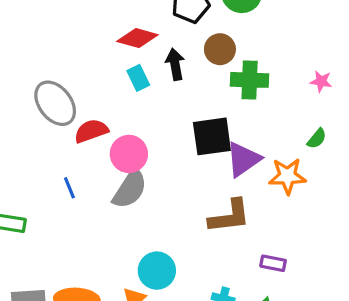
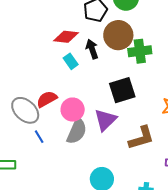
brown circle: (220, 49) -> (118, 35), size x1.5
gray ellipse: (55, 103) -> (25, 110), moved
purple triangle: (243, 159) -> (105, 120), moved

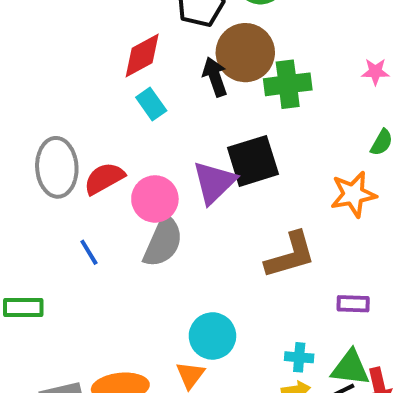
red diamond: (66, 37) -> (142, 56), turned -35
black arrow: (92, 49) -> (215, 77), moved
gray ellipse: (25, 110) -> (57, 167), moved, turned 44
purple triangle: (105, 120) -> (214, 182), moved

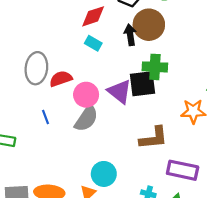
green cross: (288, 84) -> (155, 67), moved
cyan rectangle: (151, 104) -> (93, 43), turned -35
purple triangle: (214, 182) -> (120, 92), turned -48
purple rectangle: (353, 304) -> (183, 170), size x1.8

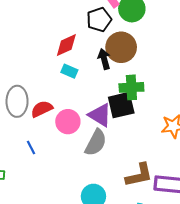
gray semicircle: (86, 118) -> (96, 143), moved
brown L-shape: (154, 138) -> (139, 175), moved

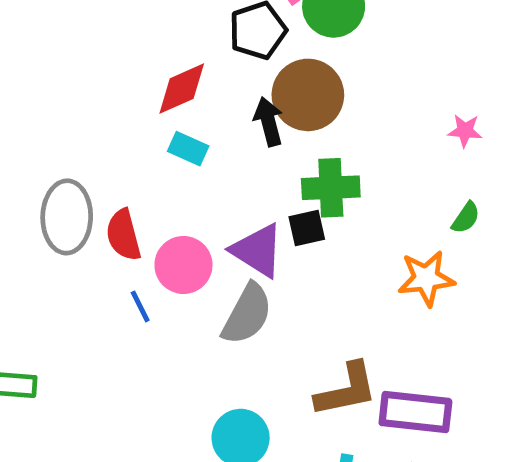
black square: (121, 105) -> (307, 228), size x0.6
red semicircle: (42, 109) -> (123, 235), turned -80
blue line: (31, 147) -> (140, 306), moved

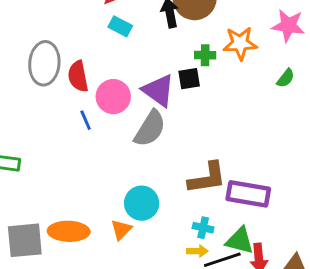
pink star: (465, 131) -> (288, 25), size x1.6
green cross: (331, 188) -> (205, 55), size x0.6
orange star: (426, 278) -> (240, 43), moved

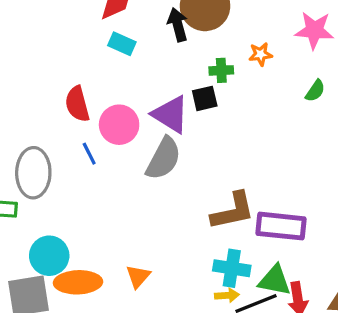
orange star: (240, 43) -> (261, 54), size x0.6
gray ellipse: (44, 63) -> (33, 173), moved
cyan circle: (142, 203) -> (49, 256), moved
cyan cross: (203, 228) -> (232, 268), size x1.5

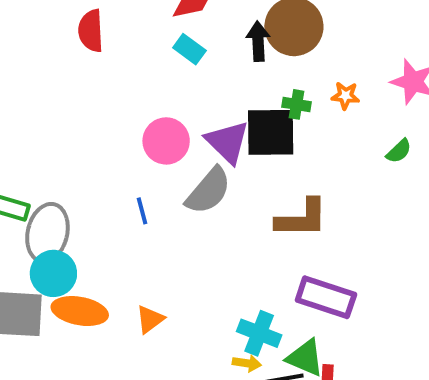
black square: (205, 98) -> (271, 132), size x1.8
red semicircle: (77, 104) -> (91, 31), moved
blue line: (89, 154) -> (142, 211), moved
gray ellipse: (33, 173) -> (47, 233), moved
brown L-shape: (233, 211) -> (302, 218), moved

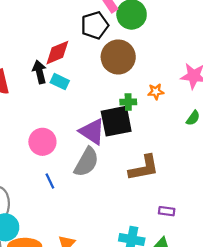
black arrow: (258, 41) -> (40, 72), moved
pink circle: (166, 141) -> (42, 142), moved
purple rectangle: (326, 297) -> (167, 211), size x0.5

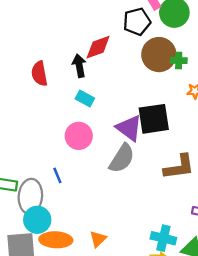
cyan rectangle: (60, 82) -> (85, 98), moved
green cross: (128, 102) -> (179, 61), moved
blue line: (50, 181) -> (57, 175), moved

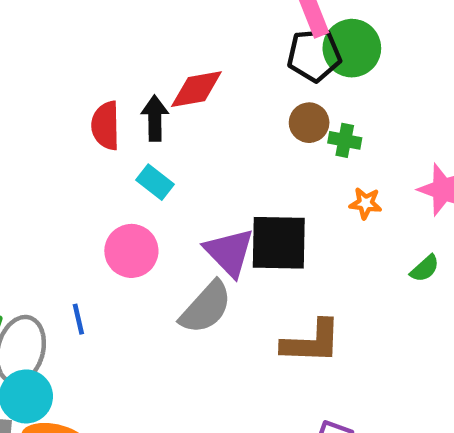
black pentagon: (137, 22) -> (314, 55), moved
brown circle: (159, 55) -> (309, 123), size x0.6
red semicircle: (39, 74) -> (106, 126), moved

